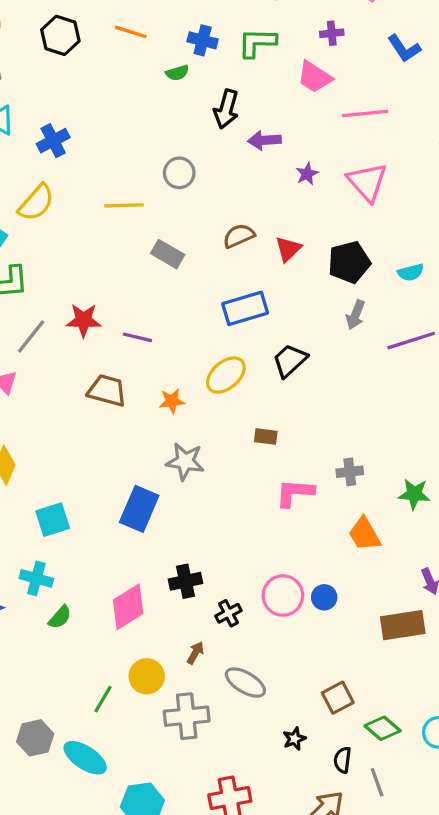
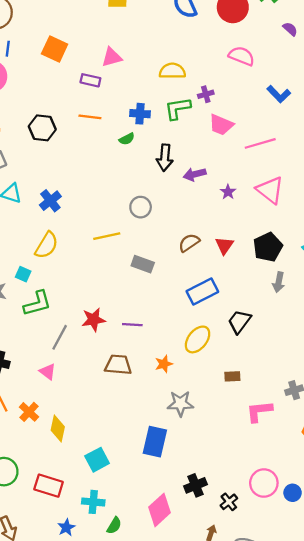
purple cross: (332, 33) -> (206, 94), moved
blue circle: (324, 597) -> (293, 493), moved

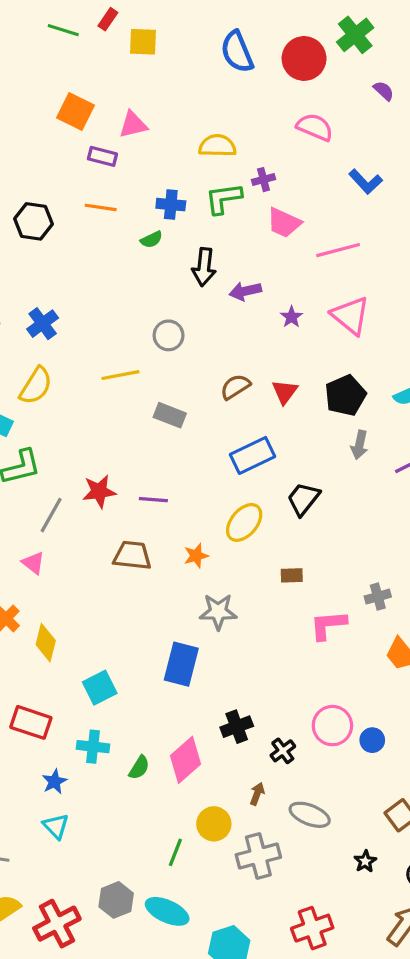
orange square: (55, 49) -> (76, 112), moved
green semicircle: (114, 526) -> (139, 768), moved

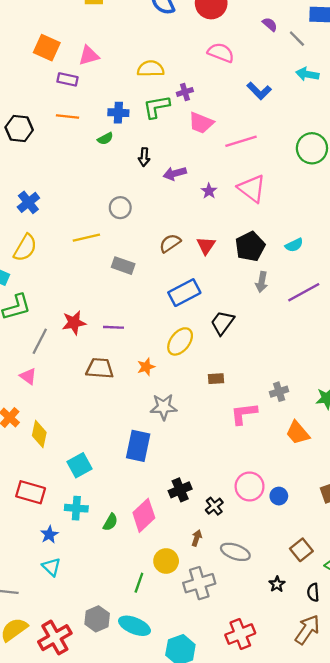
black arrow: (204, 267) -> (144, 157), size x0.7

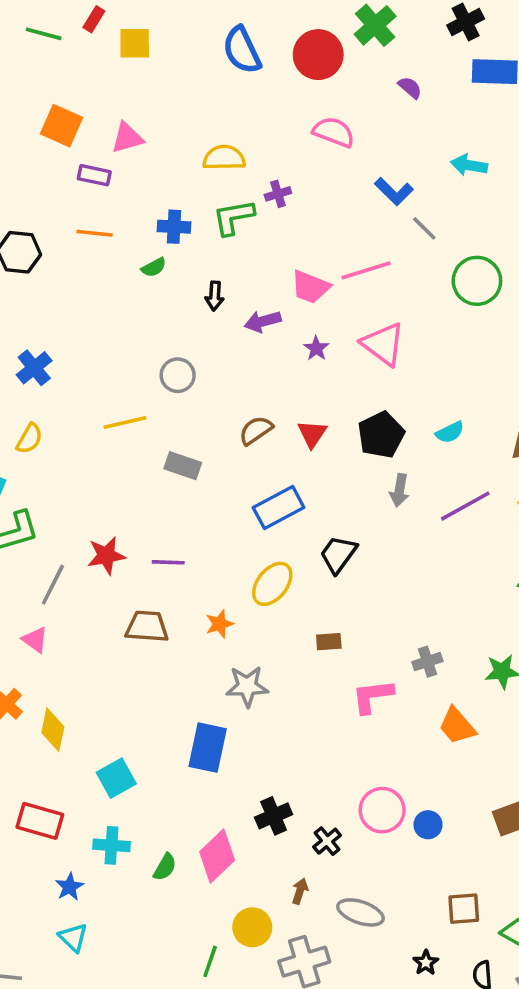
gray line: (297, 39) -> (424, 228), moved
pink trapezoid: (201, 123) -> (310, 287), moved
yellow semicircle: (25, 248) -> (29, 439), size x0.7
brown square: (301, 550) -> (464, 909), turned 35

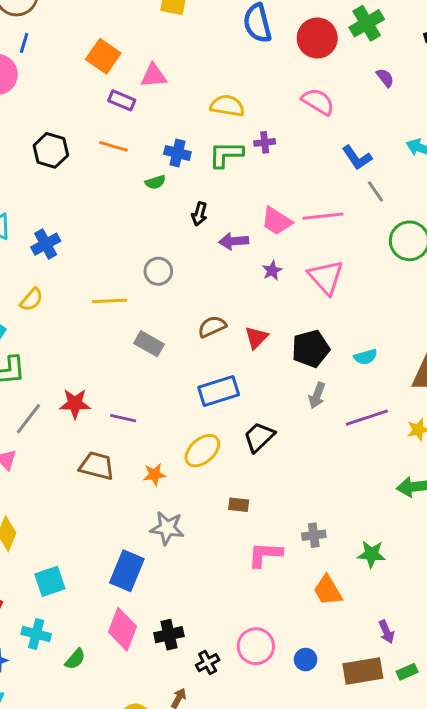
blue circle: (428, 825) -> (306, 659), moved
pink diamond: (217, 856) -> (123, 629), moved, turned -36

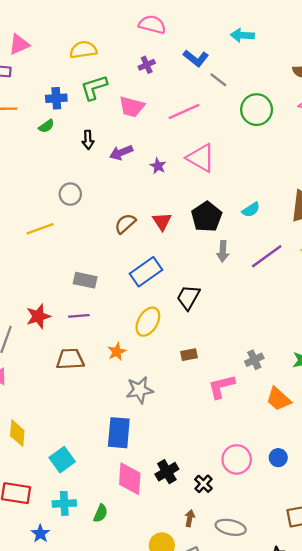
purple cross: (265, 142) -> (147, 65), moved
pink trapezoid: (277, 221) -> (132, 107), moved
gray rectangle: (149, 344) -> (85, 280), moved

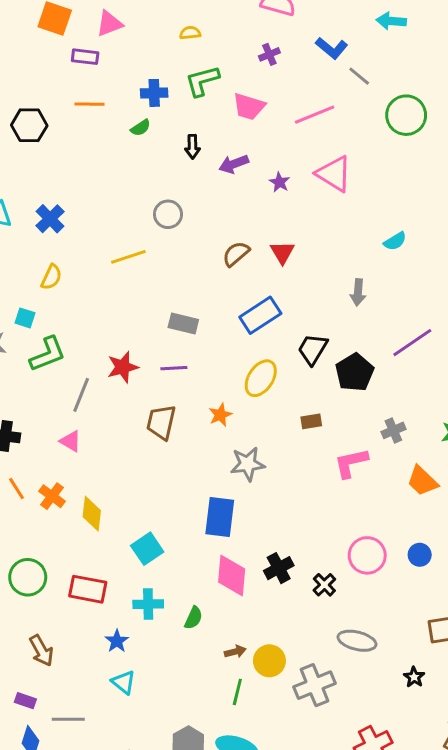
yellow semicircle: (83, 50) -> (190, 33), size x0.6
black pentagon: (207, 217) -> (355, 372), moved
purple line: (267, 256) -> (412, 343), moved
brown trapezoid: (70, 359) -> (161, 422), turned -76
brown arrow: (190, 518) -> (235, 652), moved, turned 63

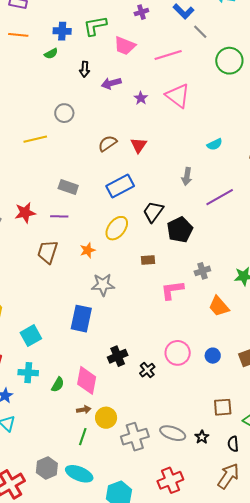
purple line: (412, 343) -> (220, 197), moved
pink diamond: (232, 576) -> (87, 380), moved
gray ellipse: (357, 641) -> (173, 433), moved

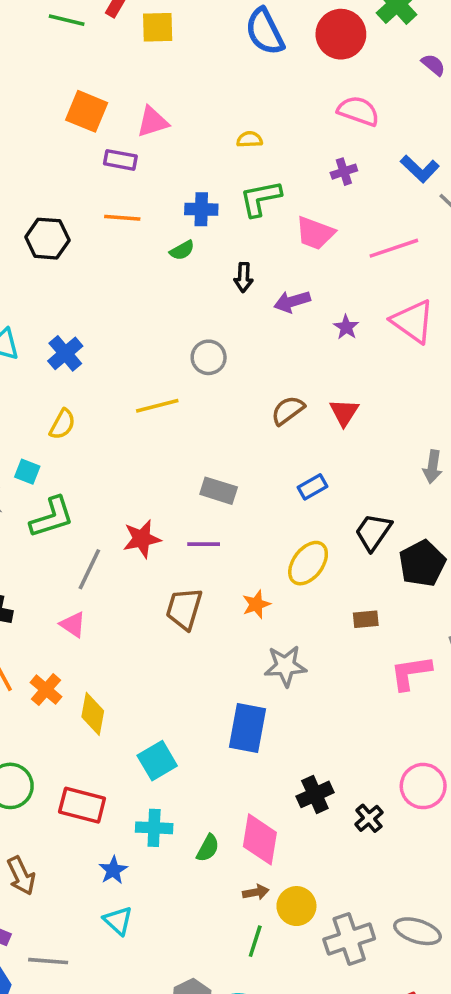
blue rectangle: (120, 186) -> (312, 487), size x0.6

